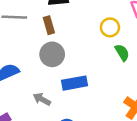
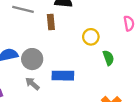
yellow circle: (110, 27) -> (91, 37), moved
gray circle: (52, 54) -> (32, 59), moved

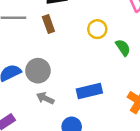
blue rectangle: (63, 76) -> (89, 91), moved

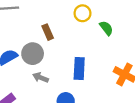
brown rectangle: (48, 24) -> (48, 32), moved
blue rectangle: (89, 91) -> (79, 68), turned -70

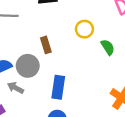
blue rectangle: (79, 68) -> (58, 87), moved
gray arrow: (41, 78) -> (15, 88), moved

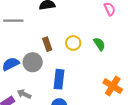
yellow circle: (84, 29) -> (73, 43), moved
gray arrow: (15, 88) -> (24, 94), moved

